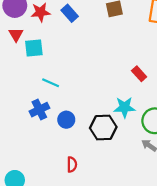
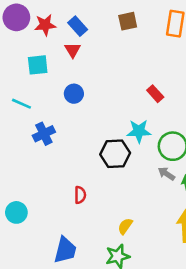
red triangle: (16, 35) -> (73, 50), moved
cyan line: (51, 83) -> (21, 104), moved
blue circle: (66, 120) -> (74, 94), moved

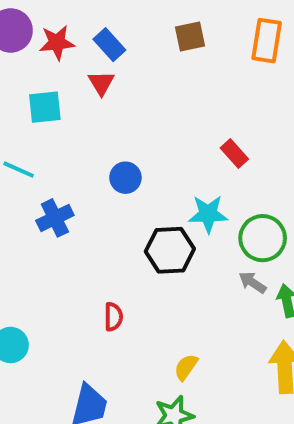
blue circle: (74, 94) -> (125, 178), moved

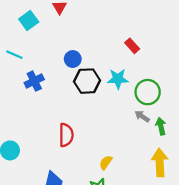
cyan square: (45, 107) -> (29, 20), turned -30
black hexagon: (170, 250) -> (87, 81), moved
red semicircle: (113, 317) -> (66, 135), size x1.5

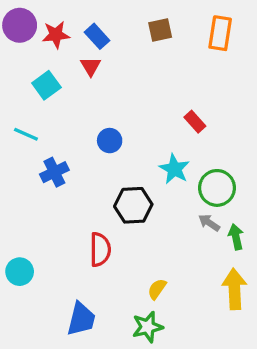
cyan star: (118, 79) -> (174, 169), turned 30
black hexagon: (87, 81) -> (133, 205), moved

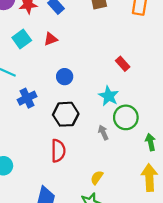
red triangle: (91, 66) -> (51, 39), moved, turned 40
green circle: (217, 188) -> (126, 117), moved
black hexagon: (133, 205) -> (66, 114), moved
gray arrow: (209, 223) -> (103, 132), moved, turned 32

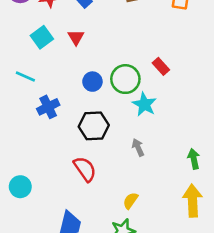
red triangle: (51, 39) -> (76, 37), turned -40
green circle: (126, 117) -> (125, 79), moved
red semicircle: (58, 151) -> (85, 169), turned -35

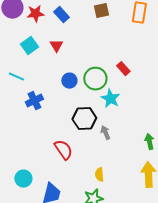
black hexagon: (94, 126) -> (84, 119), moved
cyan circle: (20, 187) -> (23, 179), moved
yellow semicircle: (130, 201) -> (99, 175), turned -40

